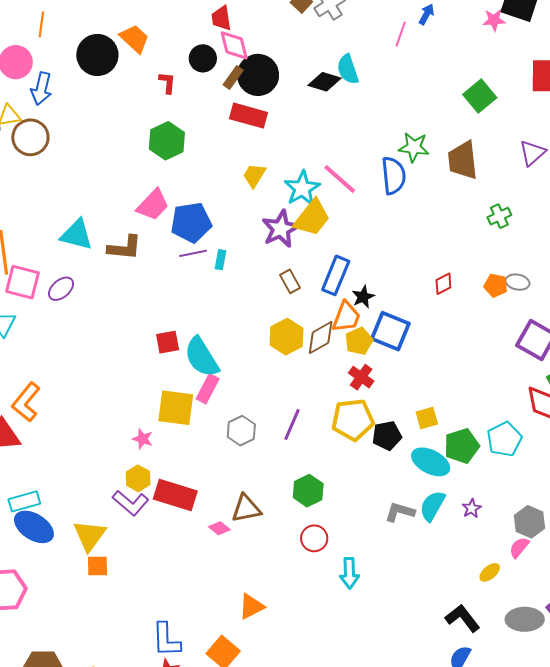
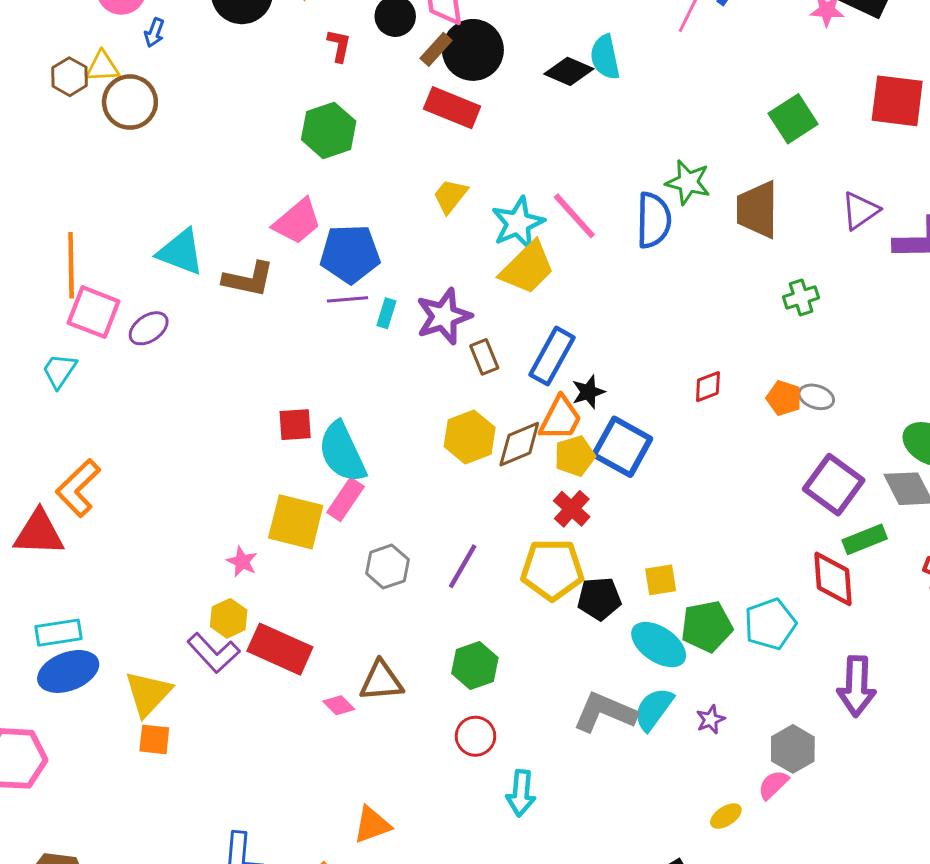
blue arrow: (41, 89) -> (154, 33), size x0.6
purple star: (281, 229) -> (444, 316), moved
gray L-shape: (400, 512) -> (605, 712), size x1.4
blue ellipse: (34, 527) -> (68, 671), turned -60

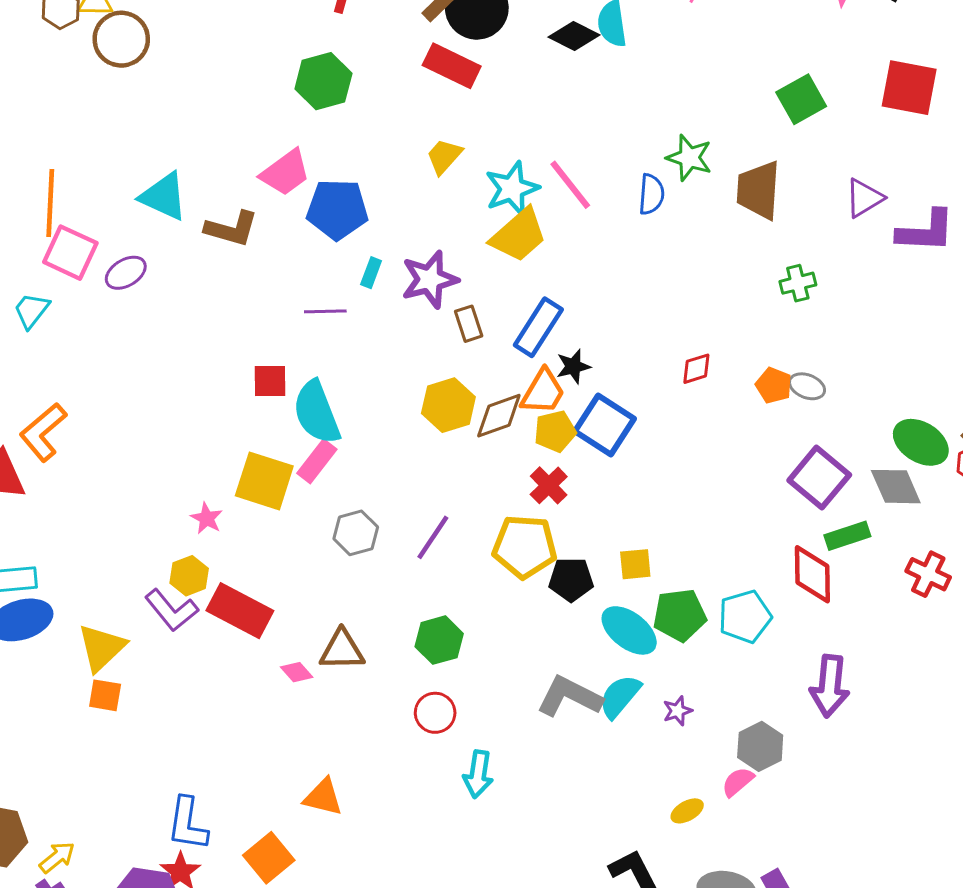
blue semicircle: (654, 220) -> (651, 194), size x0.7
purple line: (347, 299) -> (325, 311), moved
orange triangle: (372, 825) -> (323, 797), turned 30

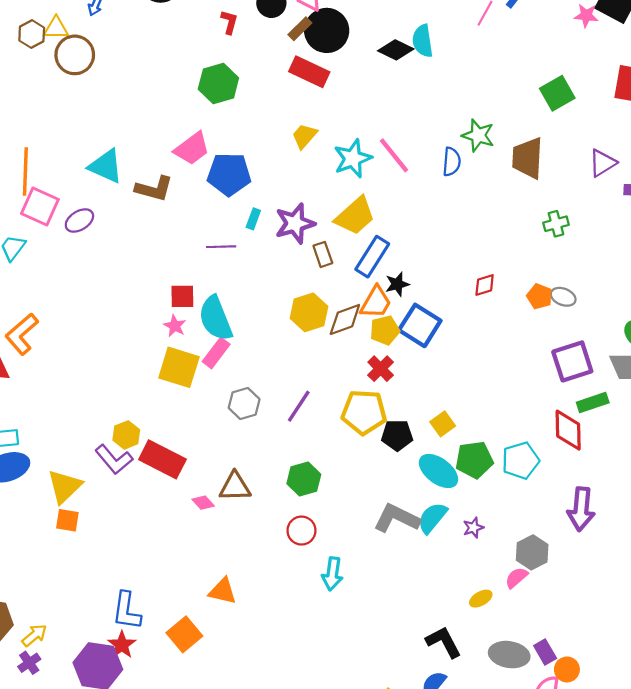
yellow trapezoid: (519, 235) -> (355, 216), moved
purple square: (819, 478) -> (572, 361), turned 33
pink star: (207, 518) -> (175, 326), moved
yellow square: (635, 564) -> (443, 424), turned -30

